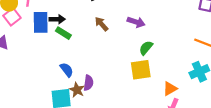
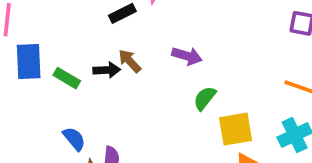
black arrow: (57, 19) -> (107, 70), moved
yellow square: (141, 70) -> (236, 129), moved

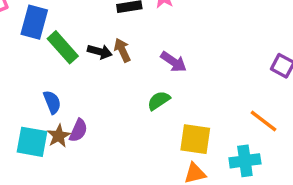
green rectangle: (67, 78) -> (63, 47), size x1.4
green semicircle: (205, 98) -> (159, 101), moved

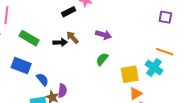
blue rectangle: (34, 22) -> (21, 66), moved, turned -66
green rectangle: (63, 47) -> (29, 38), moved
cyan cross: (245, 161) -> (154, 67), moved, turned -30

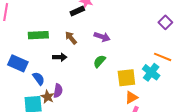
black rectangle: (69, 12) -> (77, 11), moved
purple square: (165, 17) -> (165, 22), turned 32
green rectangle: (29, 38) -> (38, 35), moved, turned -36
black arrow: (60, 42) -> (60, 57), moved

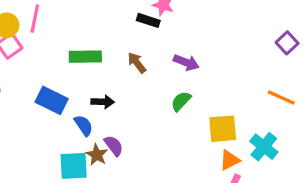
black rectangle: (77, 11) -> (148, 20), turned 40
black arrow: (60, 57) -> (103, 102), moved
cyan cross: (151, 72) -> (264, 147), moved
purple semicircle: (58, 91) -> (114, 146), turned -48

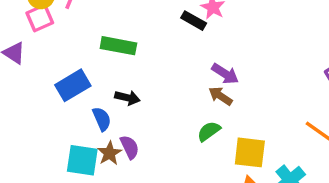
brown arrow: (137, 63) -> (220, 96), moved, turned -30
blue rectangle: (52, 100) -> (73, 85), turned -68
green semicircle: (181, 101) -> (209, 131), moved

